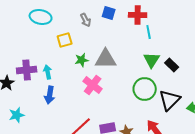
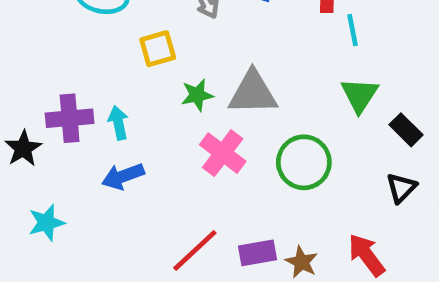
black rectangle: (172, 65) -> (406, 130), moved
green circle: (145, 89) -> (304, 162), moved
blue arrow: (50, 95) -> (123, 176), turned 60
black triangle: (170, 100) -> (401, 188), size x0.6

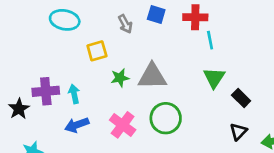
pink cross: (223, 153) -> (123, 125), moved
green circle: (304, 162) -> (166, 118), moved

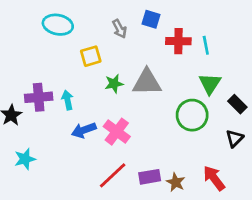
red cross: (195, 17) -> (178, 41), moved
green circle: (166, 118) -> (192, 115), moved
blue arrow: (77, 125) -> (84, 130), moved

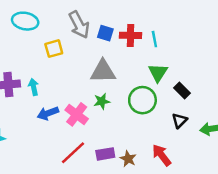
blue square: (151, 19) -> (105, 33), moved
gray arrow: (119, 29) -> (79, 25), size x1.6
green star: (114, 84) -> (102, 101), moved

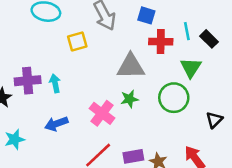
blue square: (105, 33) -> (146, 15), moved
red cross: (130, 35) -> (161, 42), moved
black rectangle: (182, 91) -> (209, 39), moved
blue arrow: (48, 113) -> (56, 124), moved

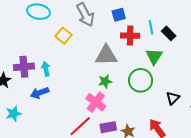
blue square: (146, 15) -> (119, 15), turned -32
yellow square: (77, 42) -> (63, 36), turned -35
pink cross: (102, 113) -> (96, 102), moved
blue arrow: (56, 124) -> (40, 93), moved

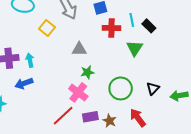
gray triangle: (106, 55) -> (79, 49), moved, size x0.7
green circle: (141, 80) -> (121, 88), moved

